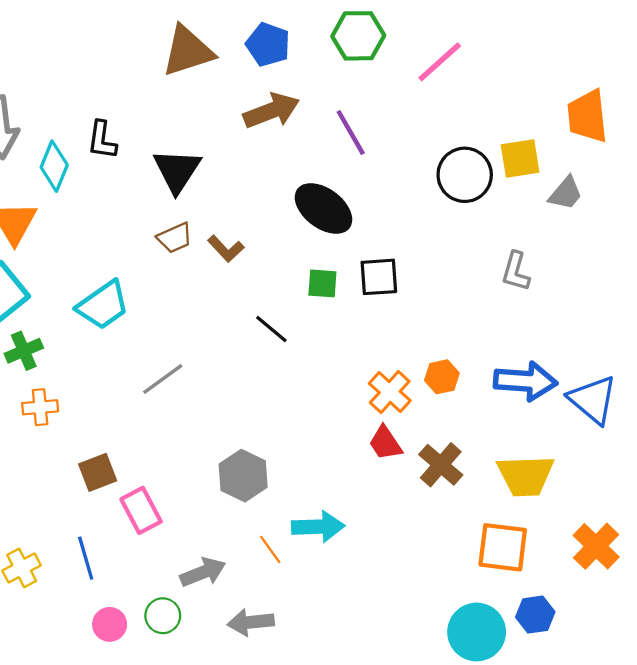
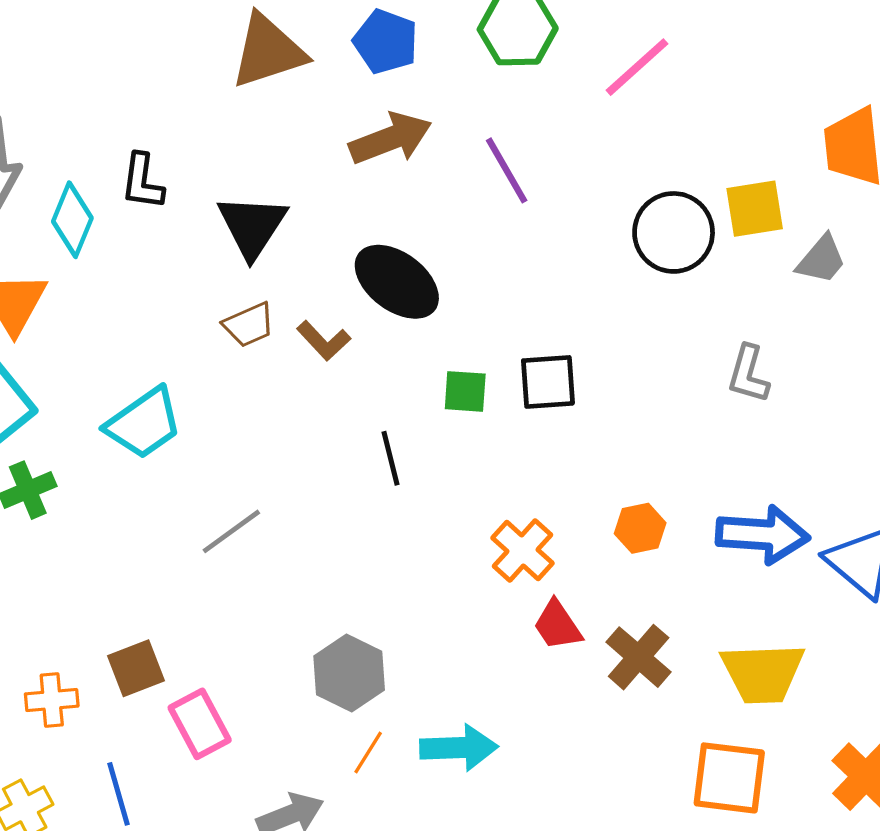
black ellipse: (323, 208) -> (397, 282), moved
black line: (271, 329) -> (390, 458), turned 36
orange cross: (390, 392) -> (522, 551), moved
orange cross: (40, 407) -> (52, 700), moved
orange line: (270, 549) -> (368, 753), moved, turned 68

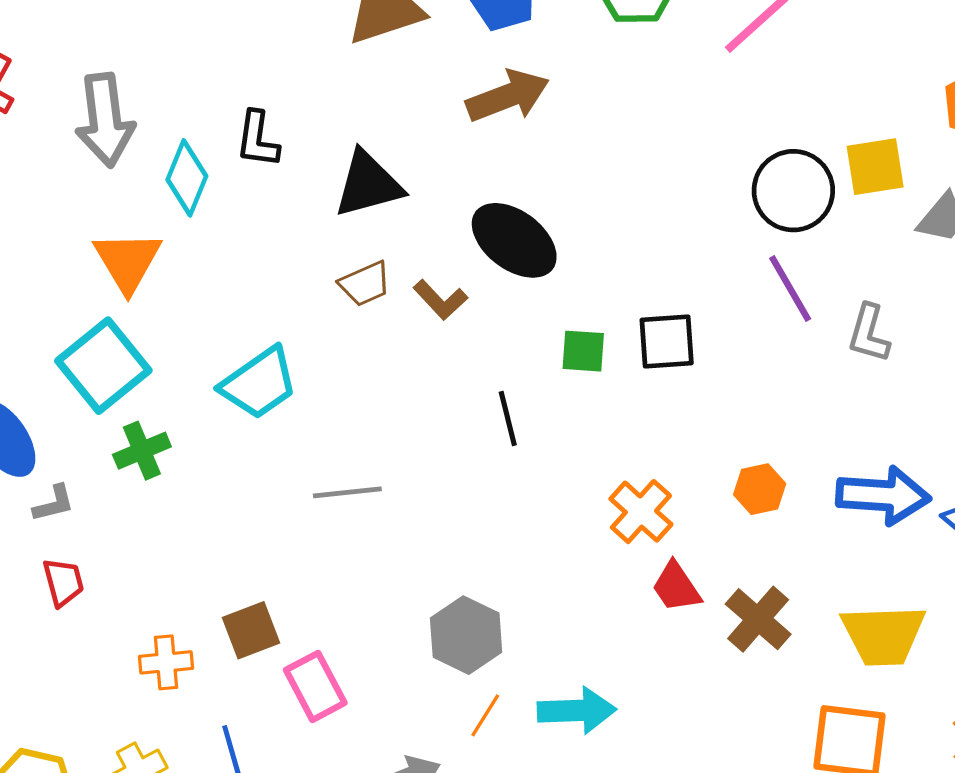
purple line: (507, 170) -> (790, 289), moved
black triangle: (252, 226) -> (368, 184), turned 42
gray line: (231, 531) -> (347, 492), turned 30

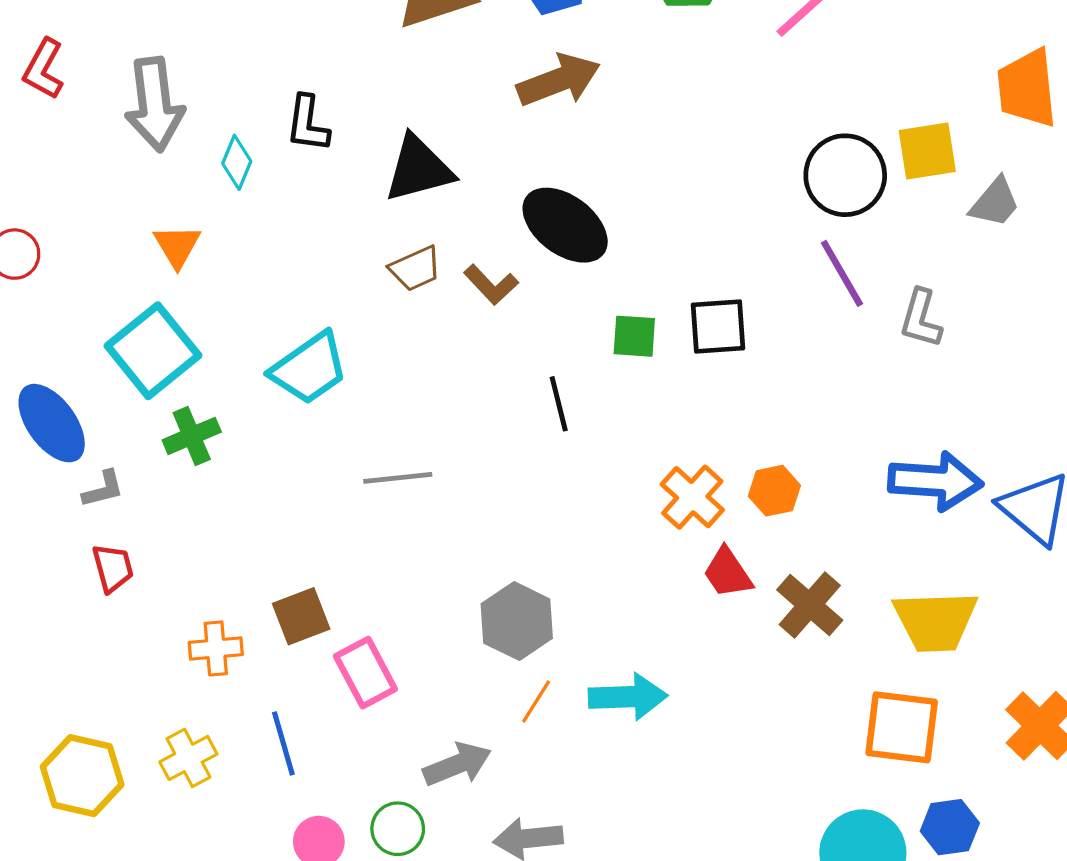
cyan diamond: (187, 178) -> (237, 162), size x0.7
orange triangle: (127, 261) -> (177, 246), size x0.7
orange hexagon: (760, 489) -> (774, 491), moved

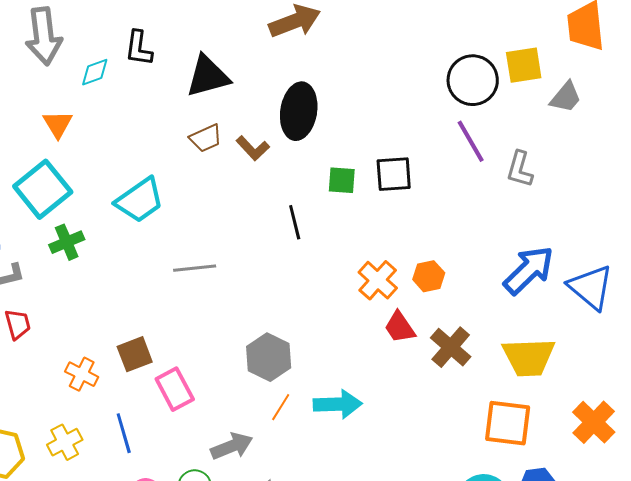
cyan diamond: (237, 162) -> (95, 72), turned 48
black ellipse: (565, 225) -> (299, 111), turned 62
blue arrow: (935, 481) -> (529, 270), turned -48
orange cross: (216, 648) -> (82, 374), turned 32

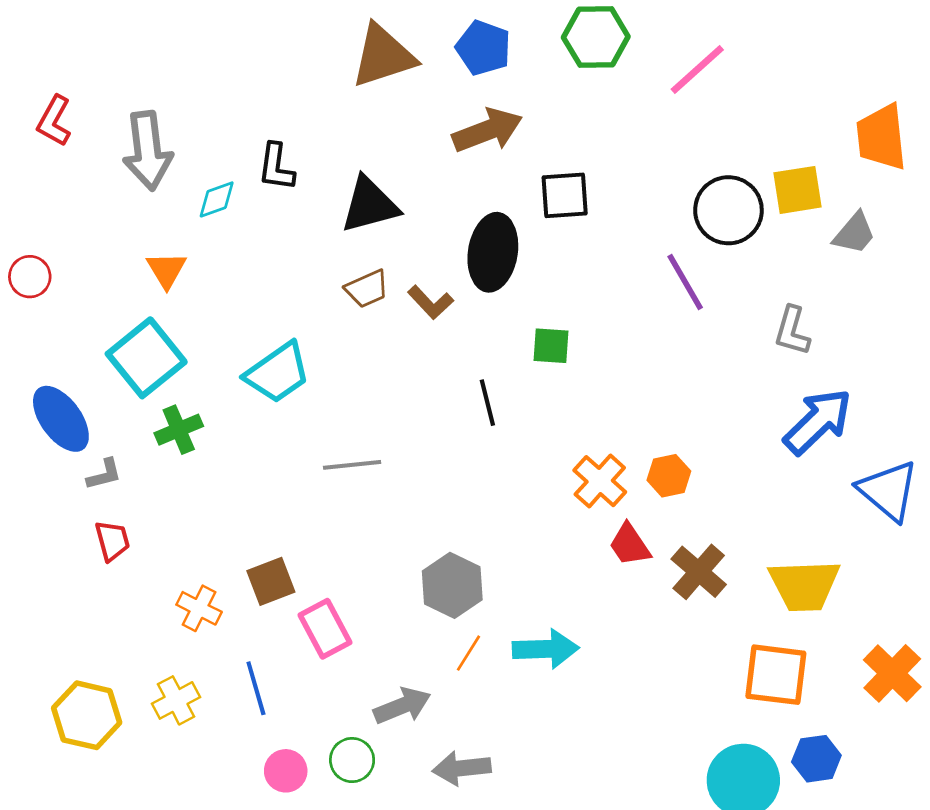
purple line: (471, 141) -> (685, 282), moved
black square: (394, 174) -> (565, 195), moved
blue arrow: (529, 270) -> (818, 422), moved

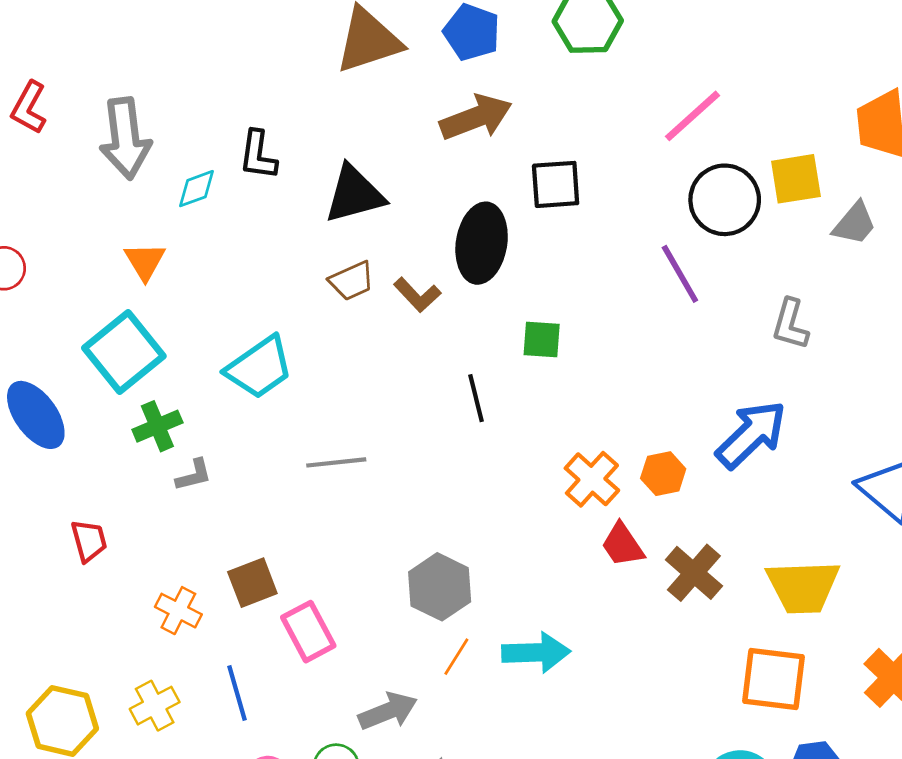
pink line: (697, 69) -> (693, 116), moved
blue arrow: (818, 422) -> (751, 435), moved
gray L-shape: (104, 474) -> (194, 475), moved

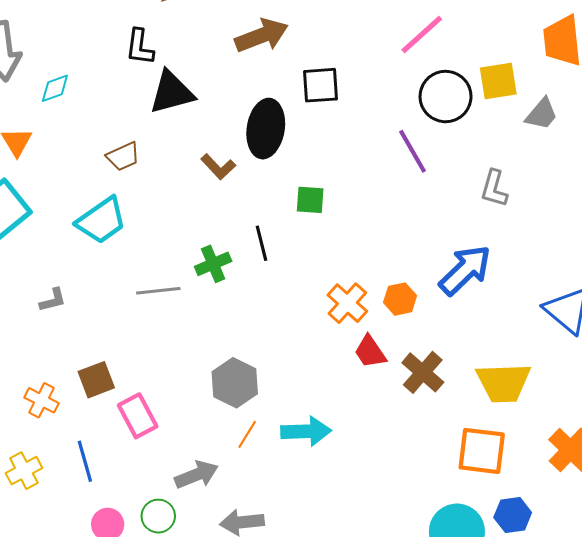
black L-shape: (258, 155) -> (140, 47), moved
brown trapezoid: (352, 281) -> (123, 156), moved
green cross: (157, 426) -> (213, 264), moved

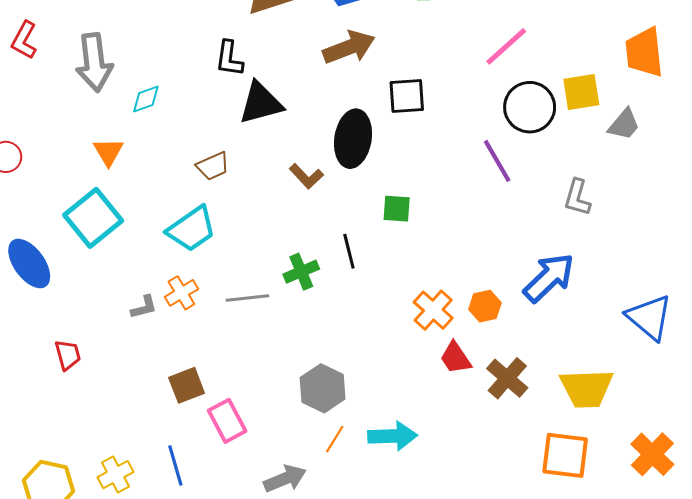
orange cross: (41, 400) -> (181, 293), moved, turned 32

